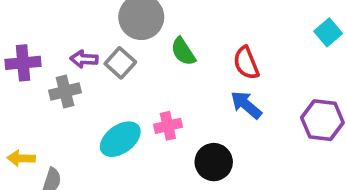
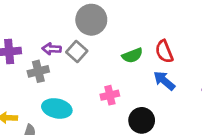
green semicircle: (183, 51) -> (132, 55), moved, turned -78
cyan ellipse: (120, 139) -> (57, 108), moved, turned 48

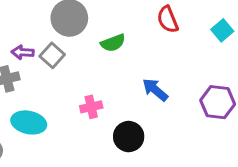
red semicircle: (164, 51) -> (168, 19), moved
green semicircle: (132, 55) -> (113, 43), moved

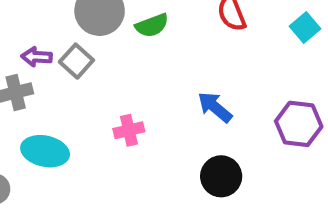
green semicircle: (113, 43) -> (152, 25), moved
black circle: (129, 137) -> (221, 176), moved

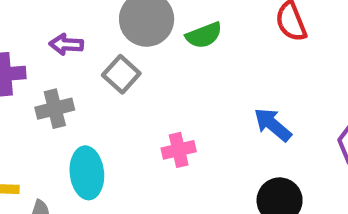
purple arrow: (37, 57) -> (66, 44), moved
cyan ellipse: (45, 151) -> (87, 173), turned 72

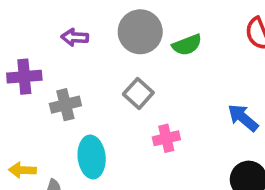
purple arrow: (66, 44) -> (75, 37), moved
gray square: (121, 74) -> (138, 93), moved

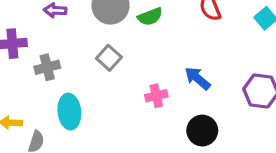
pink cross: (166, 138) -> (156, 96), moved

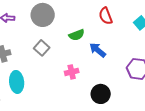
green semicircle: (150, 17) -> (77, 35), moved
blue arrow: (198, 78) -> (98, 50), moved

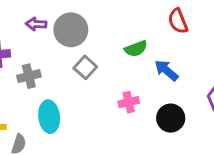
gray circle: (43, 15) -> (71, 30), moved
black circle: (101, 94) -> (171, 118), moved

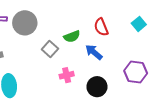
red semicircle: (178, 21) -> (101, 27), moved
gray square: (85, 67) -> (50, 49), moved

